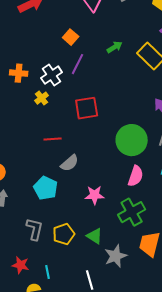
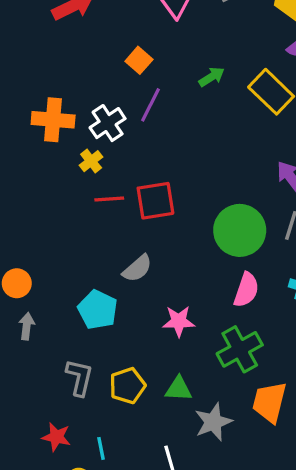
orange cross: (19, 73) -> (53, 120), size x1.4
red square: (87, 108) -> (155, 201), moved
red line: (53, 139) -> (109, 199), moved
green triangle: (95, 236) -> (179, 389), turned -30

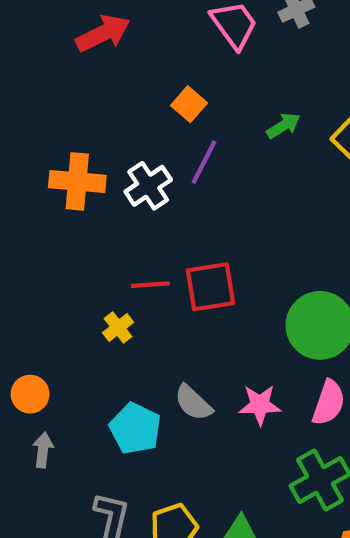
yellow cross: (91, 161) -> (118, 328), moved
gray semicircle: (137, 268) -> (193, 403), moved, turned 84
pink star: (179, 321) -> (260, 405), moved

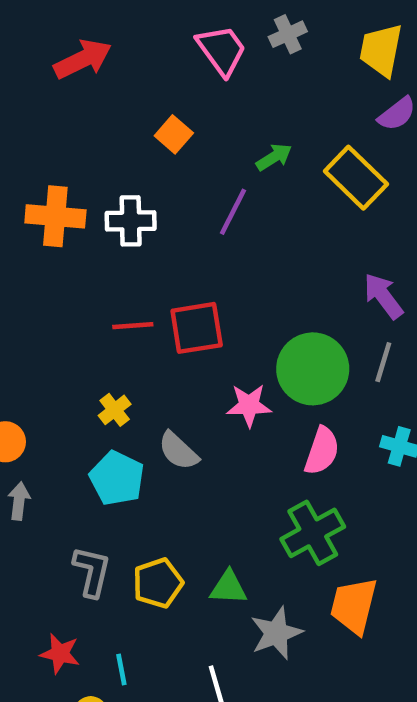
purple line: (204, 162) -> (233, 212), moved
white cross: (148, 186) -> (131, 221), turned 33
yellow cross: (118, 328) -> (115, 410), moved
pink star: (260, 405) -> (249, 405), moved

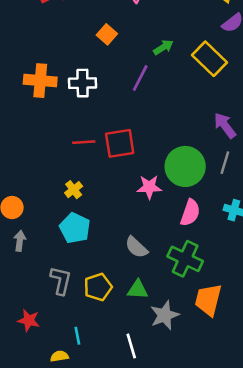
gray semicircle: (178, 451) -> (136, 247), moved
green cross: (313, 533) -> (185, 259), turned -36
red star: (60, 654) -> (29, 320), moved

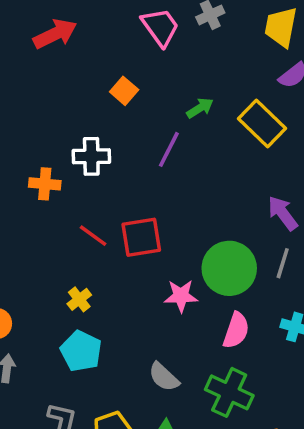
orange cross: (40, 81) -> (45, 184), moved, size x0.7
red line: (84, 142) -> (93, 236), turned 40

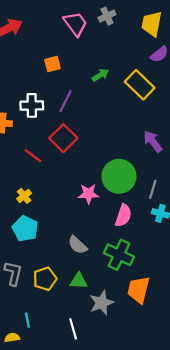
orange square: (124, 91) -> (52, 64), turned 35
purple line: (169, 149) -> (66, 101), moved
red square: (141, 237) -> (63, 138), moved, turned -36
gray line: (283, 263) -> (153, 189), moved

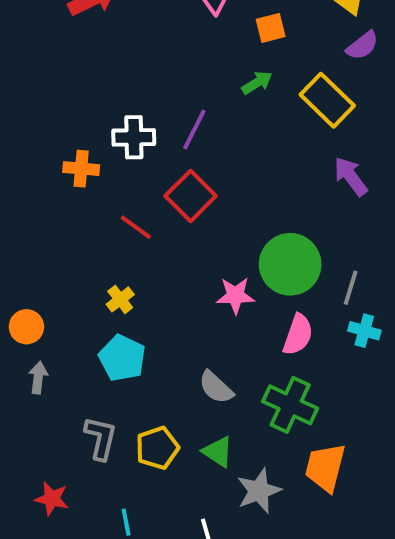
orange square: (52, 64) -> (271, 28), moved
purple arrow: (153, 141) -> (351, 176), moved
green triangle: (79, 281) -> (218, 452), turned 30

